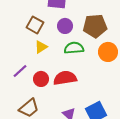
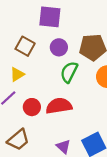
yellow triangle: (41, 47) -> (17, 74), moved
green semicircle: (74, 48) -> (69, 72), turned -60

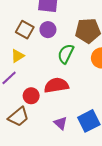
purple circle: (59, 47) -> (48, 30), moved
red circle: (32, 107) -> (31, 96), moved

